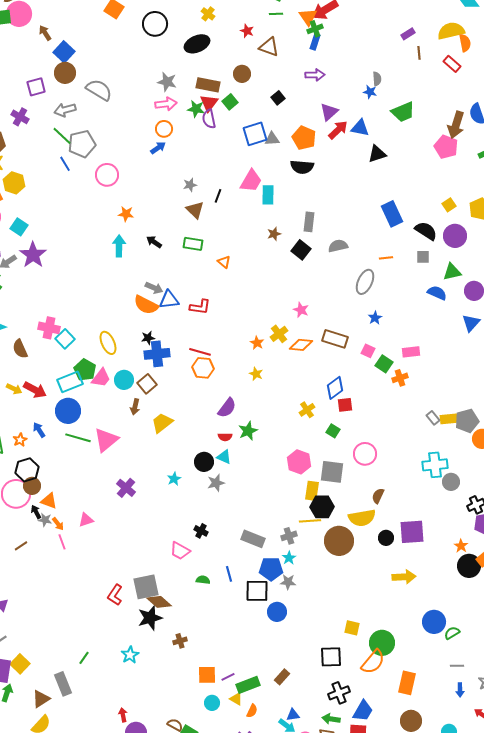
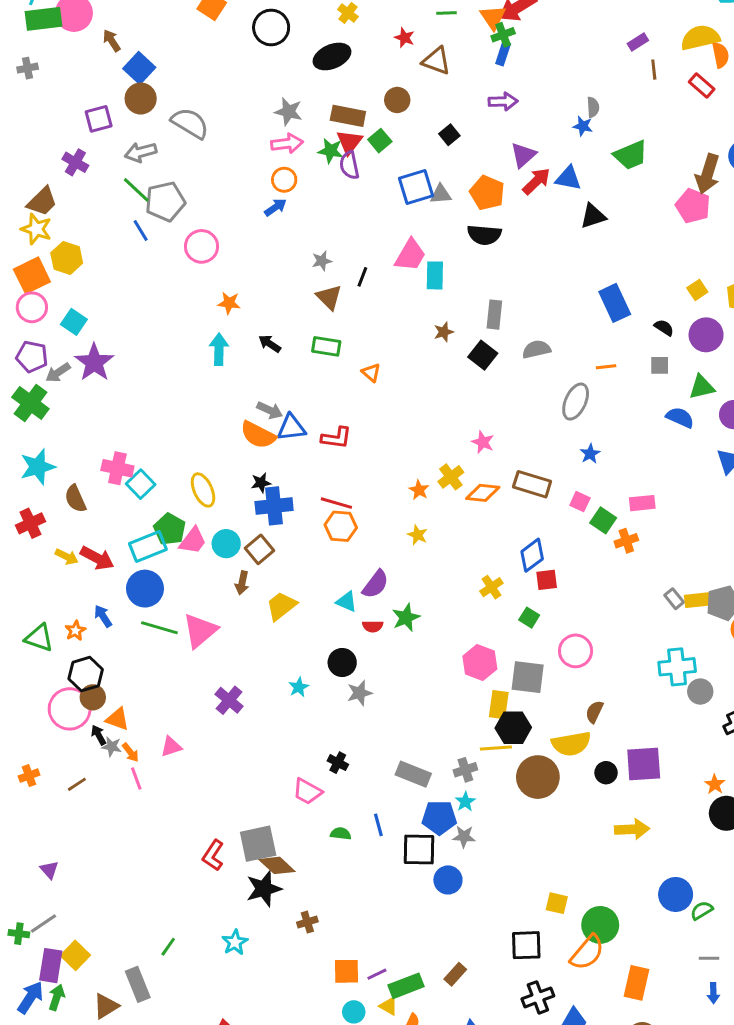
black semicircle: (426, 231) -> (664, 328), size x0.6
cyan triangle: (224, 457) -> (346, 602), moved

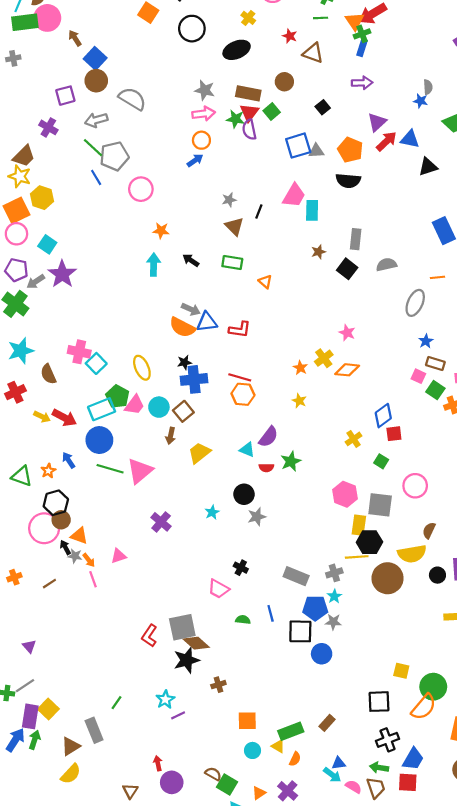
brown rectangle: (532, 484) -> (435, 363), moved, size x0.7
purple line: (377, 974) -> (178, 715), moved

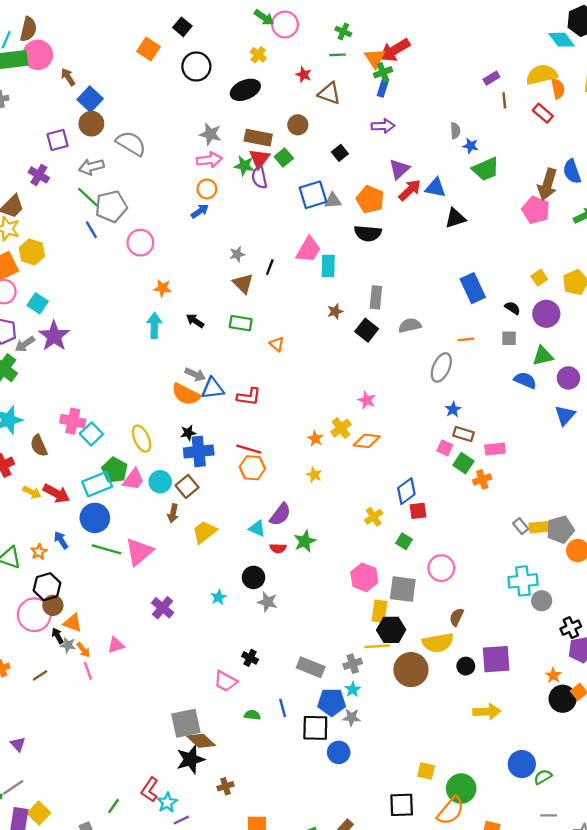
blue star: (420, 101) -> (470, 146), moved
gray star: (257, 517) -> (267, 602), turned 30
red L-shape: (149, 636) -> (150, 790), moved

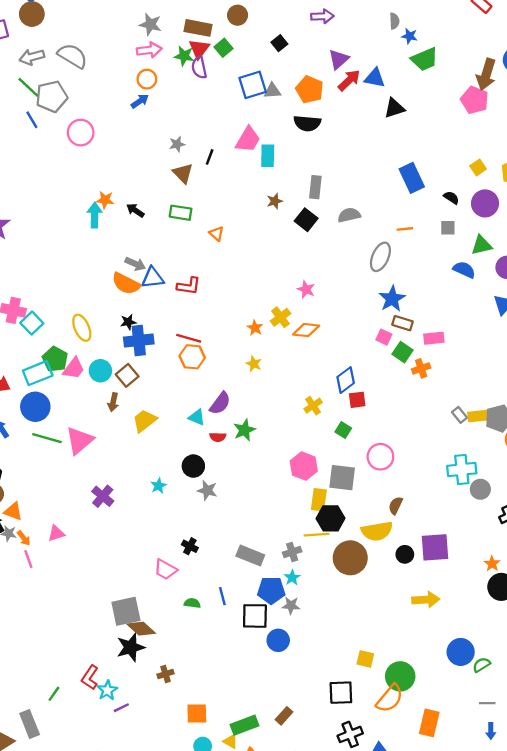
gray semicircle: (131, 143) -> (73, 56), moved
orange star: (163, 288) -> (105, 200), moved
blue star: (453, 409) -> (392, 299), size x1.6

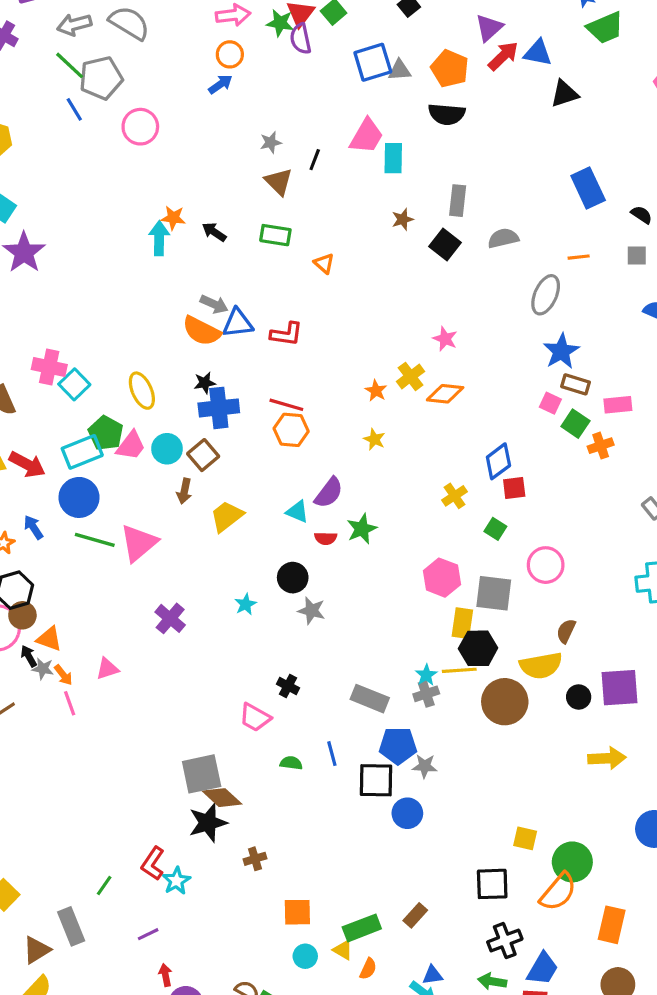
cyan star: (292, 578) -> (426, 675), moved
purple line: (121, 708) -> (148, 934), moved

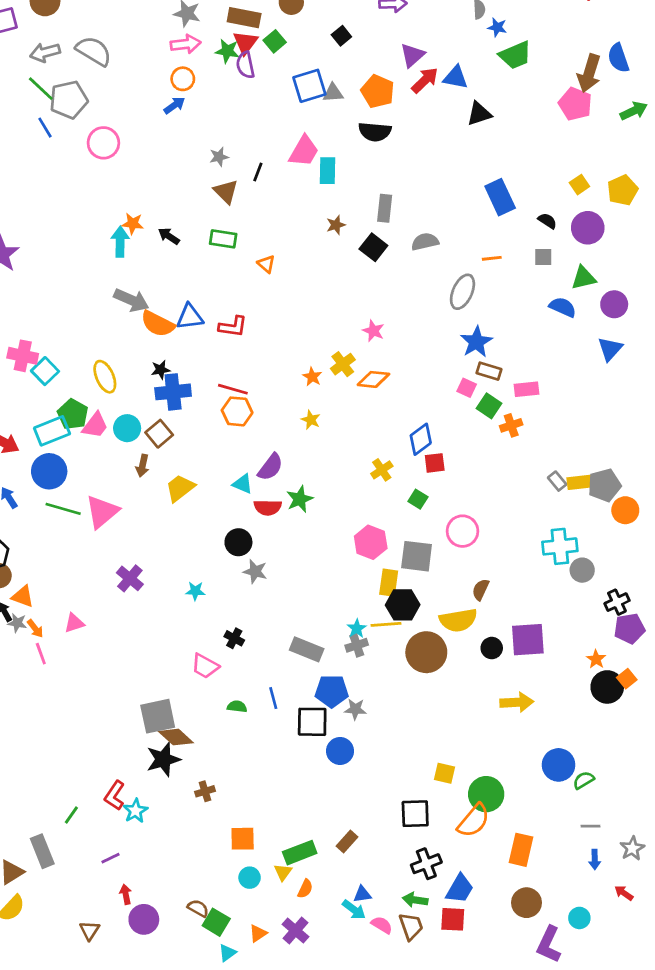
gray arrow: (214, 304) -> (131, 300), moved, size x1.4
red semicircle: (326, 538) -> (268, 507), size x1.4
cyan star: (246, 604) -> (195, 591), moved, turned 30
yellow triangle: (343, 950) -> (283, 872), turned 36

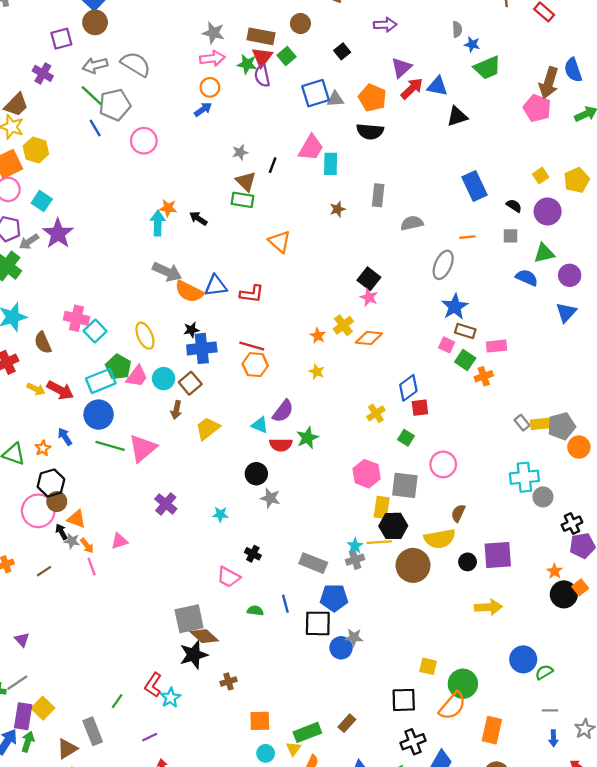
green rectangle: (223, 239) -> (242, 200), moved
black square: (373, 247) -> (369, 279), moved
orange triangle: (266, 264) -> (280, 242), size x1.5
gray star: (355, 709) -> (354, 637), moved

